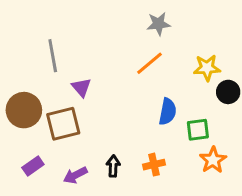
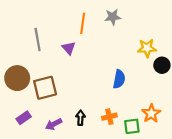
orange line: (149, 63) -> (83, 23), moved, turned -42
purple triangle: (81, 87) -> (69, 48), moved
green square: (198, 130) -> (132, 126), moved

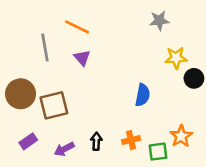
gray star: (113, 17) -> (159, 21), moved
orange line: (83, 23) -> (77, 27), moved, turned -72

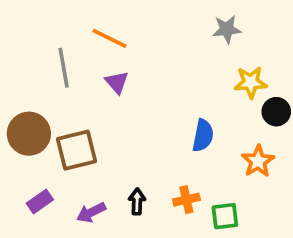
orange star: (181, 136) -> (258, 161), moved

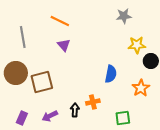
gray line: (64, 68) -> (23, 37), moved
orange cross: (186, 200) -> (93, 102), moved
purple rectangle: (40, 201) -> (22, 118), moved, turned -32

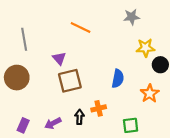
orange line: (60, 21) -> (81, 28), moved
purple triangle: (64, 45) -> (59, 58), moved
brown square: (42, 82) -> (70, 81), moved

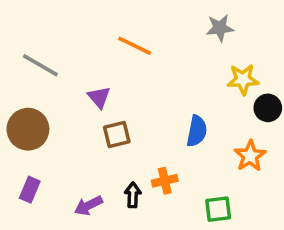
gray line: (24, 39) -> (40, 65), turned -50
brown square: (70, 81) -> (117, 135), size x0.7
purple rectangle: (23, 125) -> (30, 190), moved

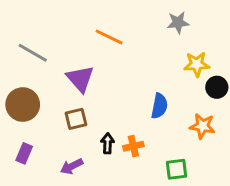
purple triangle: (99, 97) -> (80, 79), size x1.5
brown square: (117, 135) -> (76, 119), moved
orange star: (250, 156) -> (202, 126), turned -30
black arrow: (133, 195) -> (108, 143), moved

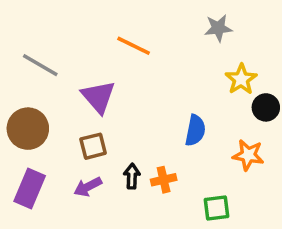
yellow star: (197, 64) -> (241, 79), turned -30
purple rectangle: (24, 153) -> (30, 189), size x1.5
purple arrow: (72, 166) -> (88, 187), moved

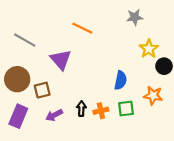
brown square: (93, 146) -> (42, 90), moved
green square: (216, 208) -> (126, 109), moved

